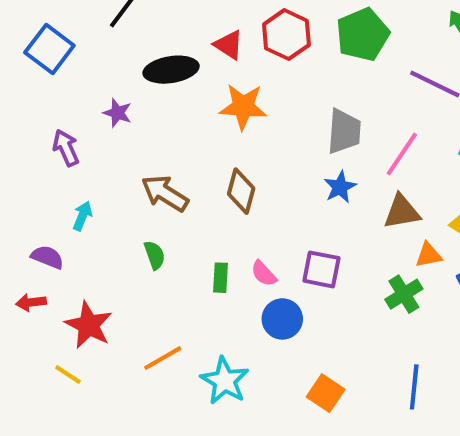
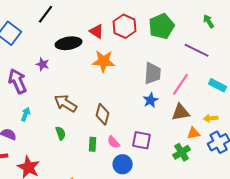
purple arrow: (66, 148) -> (18, 81), size x1.4
brown diamond: (241, 191) -> (103, 114), moved

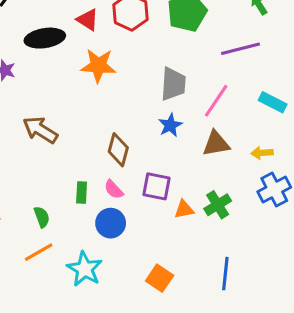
purple line: (197, 50) -> (241, 49), turned -40
brown diamond: (103, 114) -> (118, 150), moved
green semicircle: (61, 133) -> (42, 217), moved
orange triangle: (194, 133) -> (184, 209), moved
blue circle: (123, 164) -> (111, 223), moved

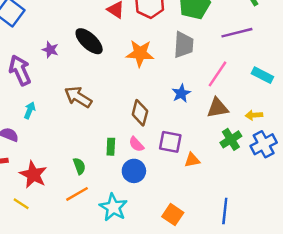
black ellipse: (45, 38) -> (89, 41), moved, turned 52
orange star: (98, 66) -> (140, 53), moved
gray trapezoid: (173, 84) -> (184, 45), moved
green cross: (218, 205) -> (231, 139), moved

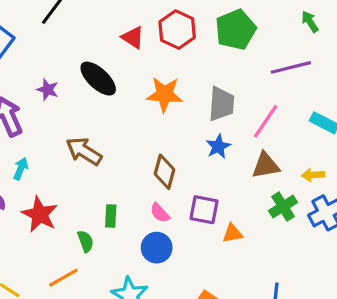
gray trapezoid: (184, 45) -> (221, 104), moved
green rectangle: (111, 147) -> (111, 216), moved
red star: (33, 175) -> (40, 214), moved
orange line: (77, 194) -> (63, 278), moved

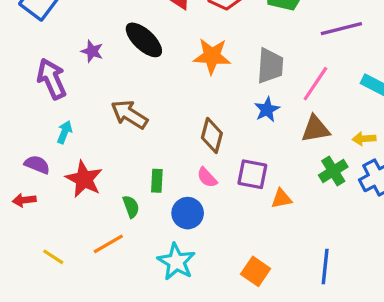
blue circle: (157, 248) -> (188, 213), moved

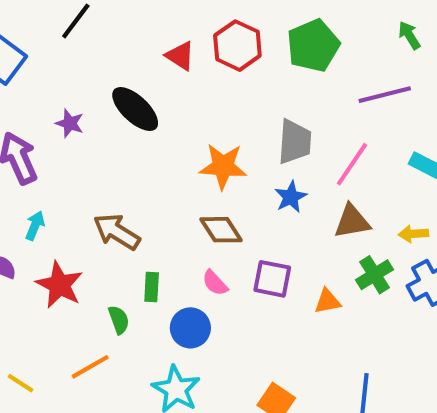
orange star: (212, 56) -> (223, 166), moved
brown arrow: (129, 114) -> (117, 232), moved
brown diamond: (212, 135) -> (221, 230), turned -48
orange triangle: (281, 199) -> (327, 301), moved

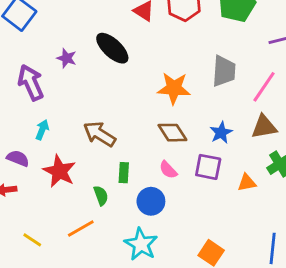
blue star: (291, 197) -> (221, 133), moved

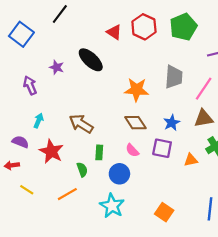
purple arrow: (31, 83) -> (30, 85), size x0.7
yellow line: (32, 240) -> (27, 190), moved

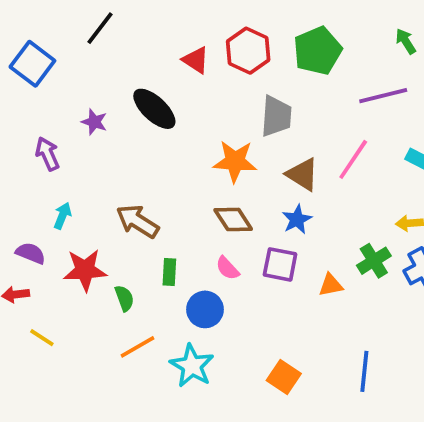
gray trapezoid: (174, 77) -> (276, 116), moved
brown triangle: (204, 118) -> (303, 174), moved, turned 42
red star: (51, 151) -> (85, 270), turned -30
green semicircle: (82, 170) -> (124, 298), moved
orange line: (67, 194) -> (137, 347), moved

